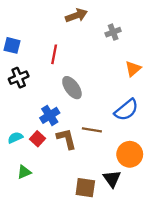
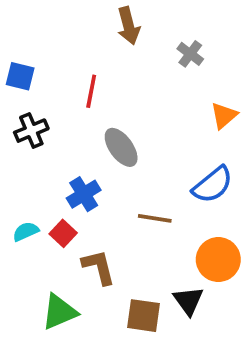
brown arrow: (76, 15) -> (129, 26), turned 95
gray cross: (113, 32) -> (190, 54), turned -32
brown L-shape: (66, 139) -> (99, 267), moved
green triangle: (24, 172) -> (59, 312), moved, size x1.5

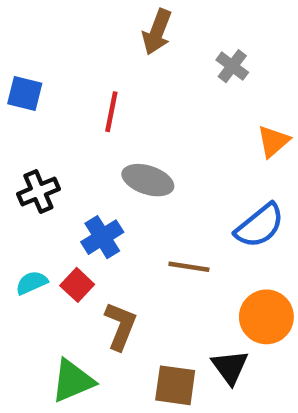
brown arrow: (129, 26) -> (157, 32), turned 36
black cross: (31, 131) -> (38, 191), moved
gray ellipse: (121, 147) -> (148, 180), turned -36
brown L-shape: (99, 267) -> (120, 326), turned 36

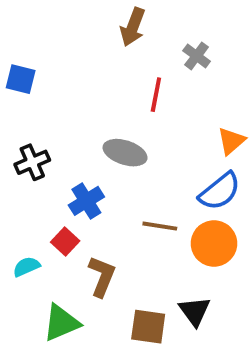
red line: (111, 112) -> (156, 95), moved
orange triangle: (273, 141) -> (231, 141), moved
cyan semicircle: (32, 283) -> (26, 267), moved
orange circle: (266, 317) -> (214, 243), moved

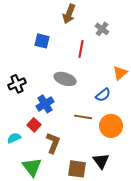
blue square: (21, 79) -> (42, 41), moved
blue semicircle: (220, 191) -> (103, 95), moved, size x0.7
green triangle: (61, 323) -> (32, 167), turned -45

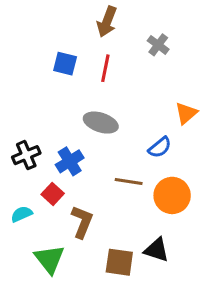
red line: (81, 49) -> (105, 68), moved
black cross: (17, 84) -> (26, 155), moved
black triangle: (101, 161) -> (157, 250), turned -36

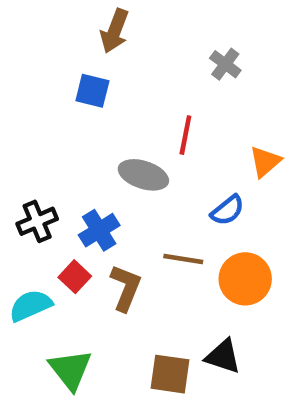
brown arrow: (107, 22) -> (115, 31), moved
red line: (105, 68) -> (185, 135), moved
cyan semicircle: (22, 214) -> (30, 305), size x1.4
brown L-shape: (82, 222) -> (126, 288), moved

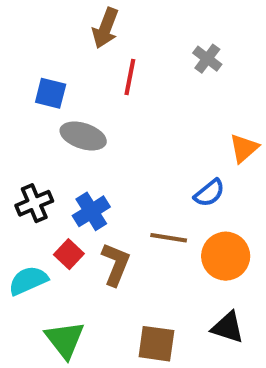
blue square: (92, 91) -> (51, 93), moved
red line: (185, 135) -> (130, 77), moved
gray ellipse: (143, 175) -> (83, 136), moved
black triangle: (223, 356) -> (228, 327), moved

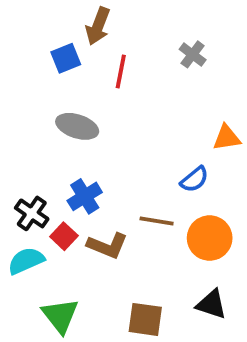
blue square: (51, 93) -> (66, 58), moved, turned -36
orange triangle: (244, 148) -> (227, 138), turned 32
black cross: (34, 203) -> (32, 213), moved, turned -32
brown L-shape: (116, 264) -> (107, 246), turned 90

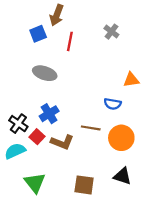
blue semicircle: (194, 179) -> (113, 104), turned 49

